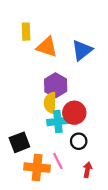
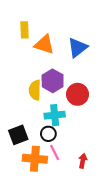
yellow semicircle: (50, 103) -> (35, 90), moved
red circle: (74, 113) -> (78, 94), moved
black circle: (79, 141) -> (48, 134), moved

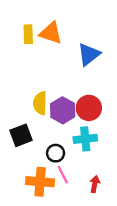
orange triangle: (44, 44) -> (51, 33), moved
purple hexagon: (53, 81) -> (63, 110), moved
cyan cross: (55, 115) -> (85, 139), moved
black square: (18, 135) -> (21, 135), moved

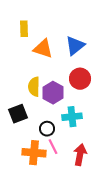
orange triangle: (51, 33) -> (43, 49), moved
red circle: (89, 108) -> (80, 79), moved
red arrow: (95, 184) -> (80, 155), size x1.5

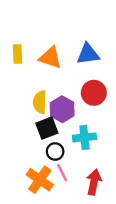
yellow rectangle: (24, 29) -> (17, 54), moved
blue triangle: (75, 46) -> (88, 54), turned 30
black square: (18, 114) -> (47, 128), moved
orange cross: (34, 153) -> (40, 180), turned 30

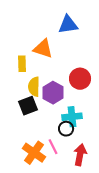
yellow rectangle: (17, 54) -> (22, 64), moved
blue triangle: (88, 54) -> (68, 25), moved
black square: (47, 128) -> (28, 106), moved
black circle: (55, 152) -> (66, 129), moved

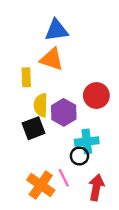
blue triangle: (68, 25) -> (56, 30), moved

